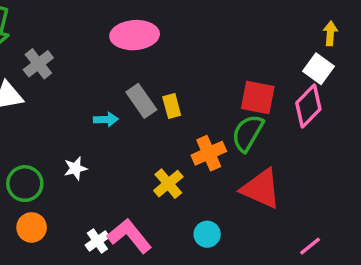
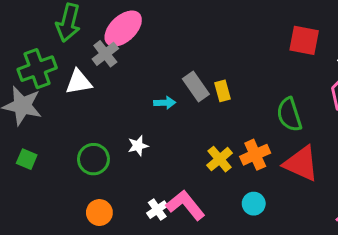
pink ellipse: (135, 35) -> (123, 29), moved, turned -39
red square: (258, 98) -> (304, 40), moved
green semicircle: (248, 133) -> (289, 115), turned -48
orange cross: (209, 153) -> (255, 155), moved
orange circle: (32, 227) -> (99, 213), moved

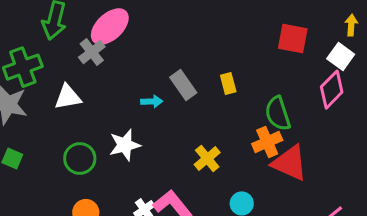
white triangle: (79, 82) -> (68, 97), moved
yellow rectangle: (223, 91) -> (228, 84), moved
white star: (138, 146) -> (125, 145), size x1.5
orange cross: (255, 155) -> (267, 142), moved

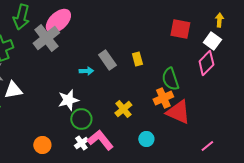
gray cross: (92, 52) -> (46, 38), size x1.5
white triangle: (68, 97) -> (13, 90), moved
green circle: (80, 158) -> (81, 119), moved

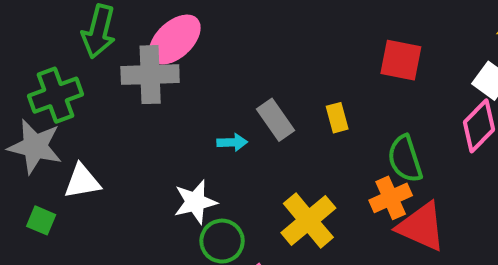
red square: (180, 29) -> (401, 60), moved
gray cross: (46, 38) -> (150, 75), turned 36
yellow cross: (123, 109) -> (308, 220), size x1.5

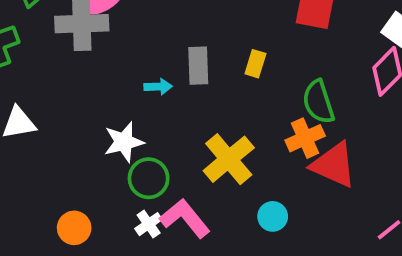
yellow rectangle: (337, 118) -> (255, 64), turned 32
gray rectangle: (275, 120) -> (198, 66), turned 33

